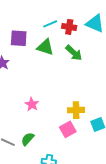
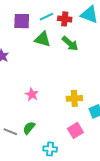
purple square: (19, 38) -> (22, 21), moved
pink square: (68, 129) -> (75, 130), moved

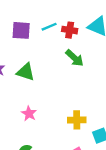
green triangle: (43, 39) -> (26, 72), moved

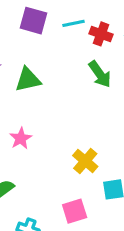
green triangle: (26, 72) -> (28, 80), turned -42
yellow cross: (77, 120) -> (85, 161), turned 30

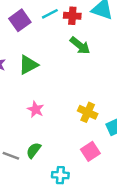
purple square: (33, 21) -> (20, 20), turned -35

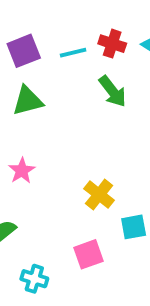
cyan line: (50, 14) -> (73, 53), moved
purple square: (20, 20) -> (24, 51), moved

